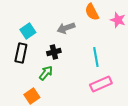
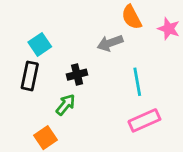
gray arrow: (66, 28) -> (110, 43), moved

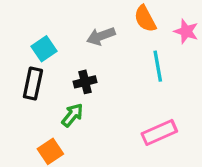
gray arrow: (110, 43) -> (101, 36), moved
cyan line: (137, 82) -> (158, 66), moved

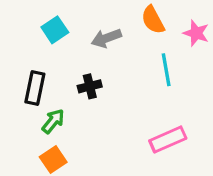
cyan square: (44, 49) -> (55, 30), moved
green arrow: (72, 115) -> (53, 121), moved

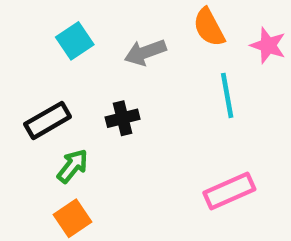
black rectangle: (35, 88) -> (48, 120), turned 48

